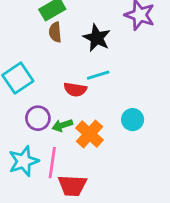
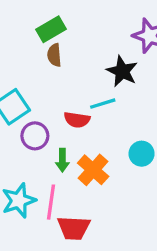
black star: (97, 38) -> (122, 71), moved
purple circle: (38, 118) -> (35, 136), moved
green arrow: (62, 125) -> (62, 160), turned -72

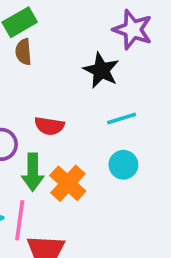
cyan line: (103, 104) -> (122, 118), moved
green arrow: (62, 160) -> (33, 172), size x1.4

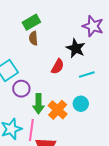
red semicircle: (49, 126) -> (58, 66), moved, turned -70
cyan circle: (123, 165) -> (81, 104), moved

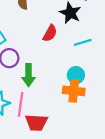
orange cross: (58, 110) -> (74, 91), moved, turned -36

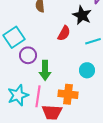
orange cross: (74, 91) -> (68, 94), moved

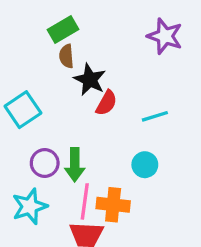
black star: (82, 15) -> (90, 80), moved
purple circle: (28, 55) -> (45, 163), moved
pink line: (38, 96) -> (85, 201), moved

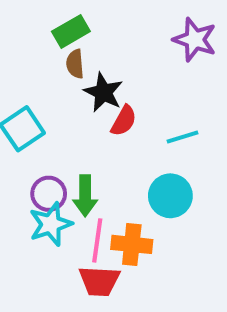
cyan circle: (145, 165) -> (170, 196), size x1.4
cyan star: (30, 206) -> (51, 224), moved

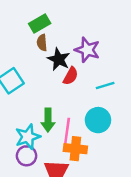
purple star: (195, 40) -> (87, 50), moved
purple circle: (49, 194) -> (27, 156), moved
pink line: (97, 240) -> (67, 131), moved

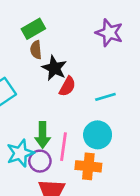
purple star: (87, 50) -> (109, 33), moved
orange cross: (75, 149) -> (88, 166), moved
purple circle: (27, 156) -> (40, 161), moved

